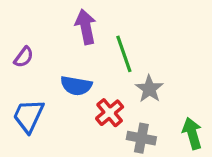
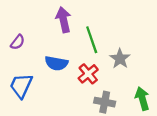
gray star: (149, 89) -> (120, 59), moved
red cross: (110, 113) -> (88, 74), moved

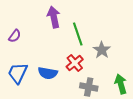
blue semicircle: (56, 63) -> (48, 73), moved

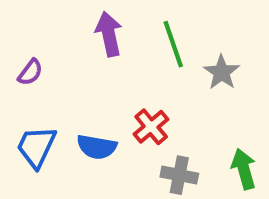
green line: (78, 34) -> (173, 44), moved
gray star: (102, 50) -> (222, 72), moved

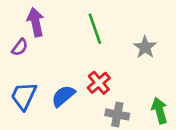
purple arrow: (109, 34) -> (36, 22), moved
green line: (173, 44) -> (95, 29), moved
blue semicircle: (97, 147) -> (63, 96), turned 130

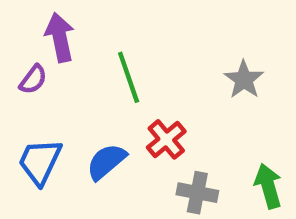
green line: (95, 29) -> (129, 77), moved

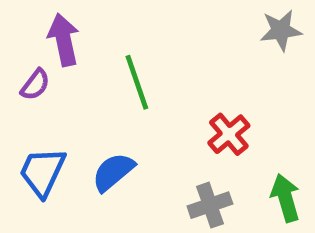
gray star: (244, 80) -> (281, 30), moved, turned 30
red cross: (166, 139) -> (229, 134), moved
gray cross: (197, 193) -> (210, 205), turned -30

